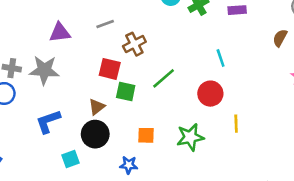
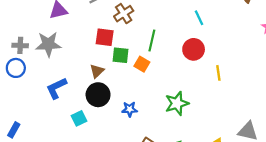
green line: (164, 78) -> (152, 40), turned -30
orange square: (146, 135) -> (142, 64), moved, turned 35
green star: (190, 137) -> (177, 103), moved
blue star: (129, 165) -> (130, 109), moved

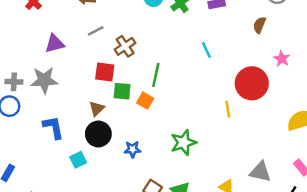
red circle: (194, 49) -> (252, 83), moved, size x1.4
blue L-shape: (56, 88) -> (53, 127), turned 105

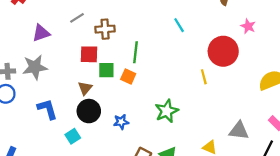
brown cross: (125, 46) -> (105, 29), turned 36

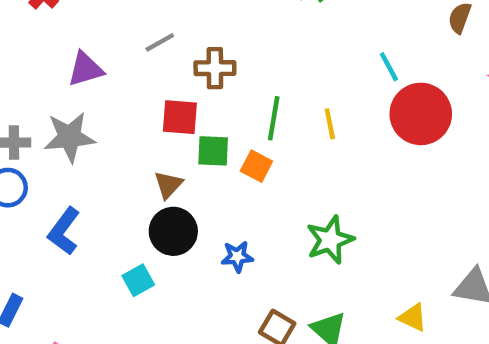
cyan line: (179, 25) -> (389, 67), moved
red circle: (223, 51) -> (421, 114), moved
yellow line: (204, 77) -> (330, 124), moved
blue L-shape: (47, 109) -> (64, 231), moved, turned -130

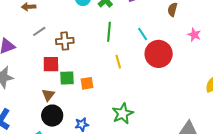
green line: (274, 118) -> (109, 32), moved
orange square: (256, 166) -> (87, 83), turned -32

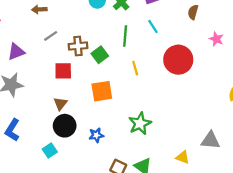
cyan line: (143, 34) -> (153, 27), moved
green square: (67, 78) -> (100, 55), moved, turned -35
orange square: (87, 83) -> (102, 91), size x1.5

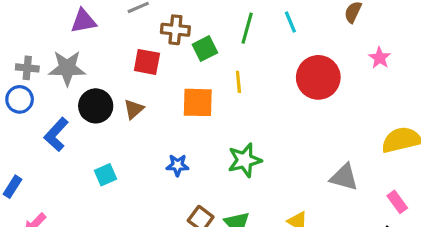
yellow line: (135, 68) -> (238, 82), moved
black circle: (65, 126) -> (96, 106), moved
gray triangle: (210, 140) -> (344, 177), moved

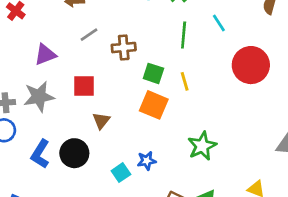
green square: (205, 49) -> (153, 73), moved, turned -35
red square: (147, 62) -> (84, 86), moved
orange square: (198, 102) -> (154, 105), turned 32
black circle: (96, 106) -> (74, 153), moved
cyan square: (105, 175) -> (121, 173), moved

